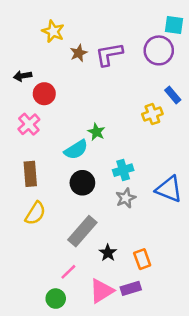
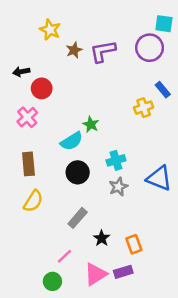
gray rectangle: (82, 231) -> (78, 218), size x0.7

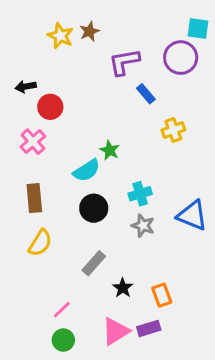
brown star: (74, 50) -> (89, 31), moved
blue rectangle: (163, 90) -> (146, 94), moved
gray star: (118, 187) -> (143, 226), turned -30
pink line: (64, 256) -> (62, 310), moved

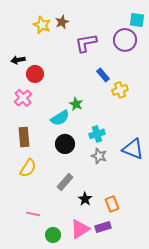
blue rectangle: (146, 94) -> (103, 75), moved
pink line: (62, 310) -> (33, 214), moved, turned 56
green circle: (63, 340) -> (53, 235), moved

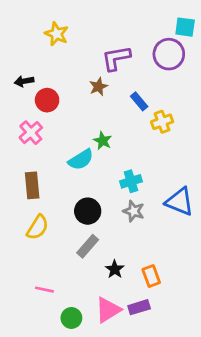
brown star: (62, 22) -> (98, 87), moved
black circle: (65, 144) -> (88, 211), moved

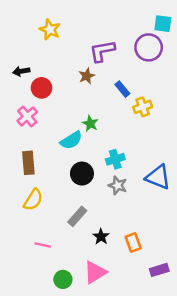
black circle: (88, 211) -> (82, 174), moved
pink line: (44, 290) -> (43, 245), moved
purple rectangle: (139, 307) -> (159, 270), moved

